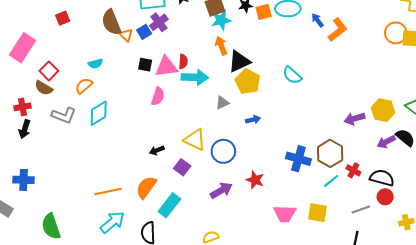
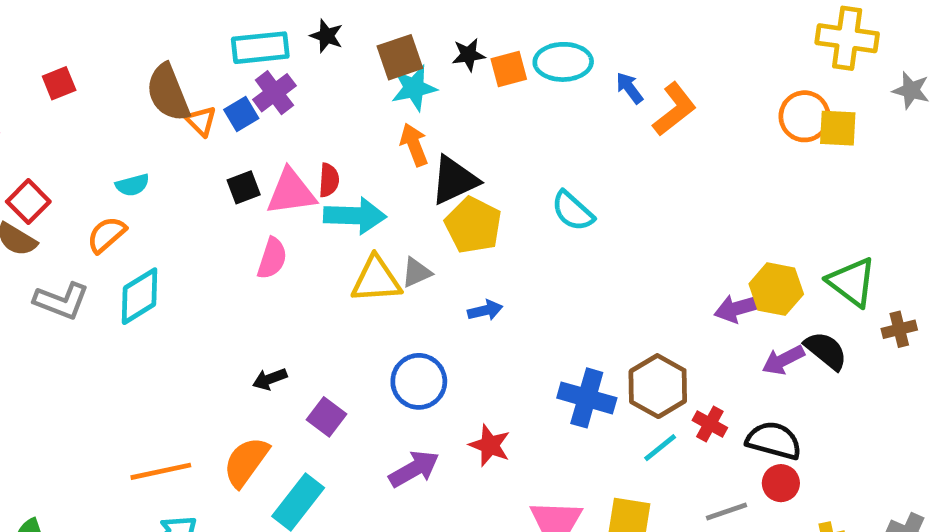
black square: (145, 65) -> (244, 187), turned -32
purple arrow: (354, 119) -> (738, 308), moved
yellow triangle: (195, 140) -> (376, 280), moved, turned -30

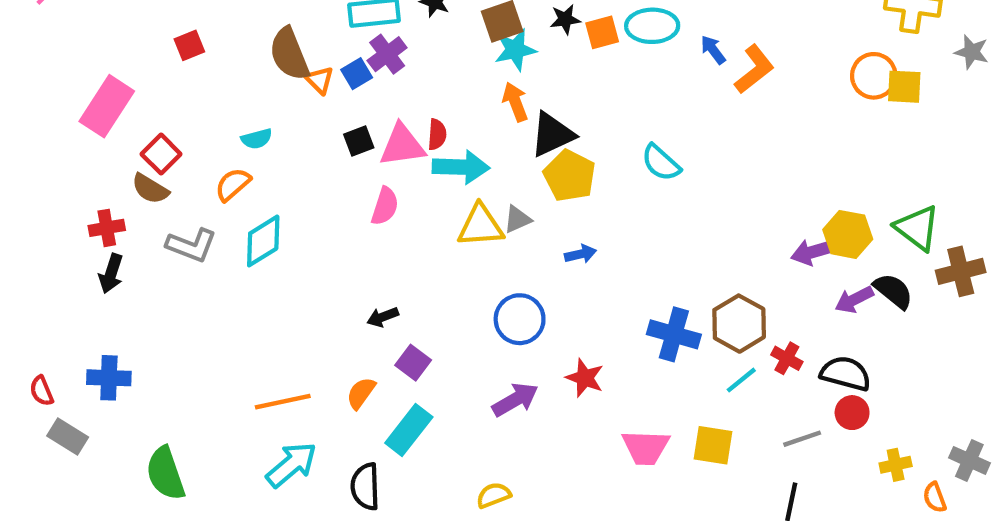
brown cross: (899, 329) -> (961, 271), size x1.5
purple square: (327, 417) -> (413, 363), moved
orange semicircle: (246, 462) -> (361, 393), size x0.7

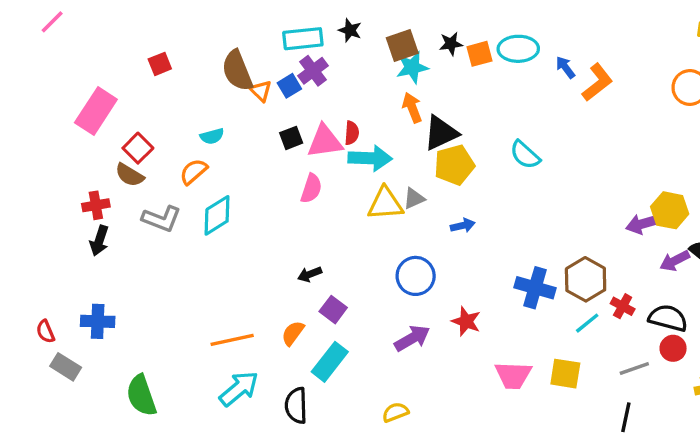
yellow pentagon: (570, 176) -> (454, 165), turned 30

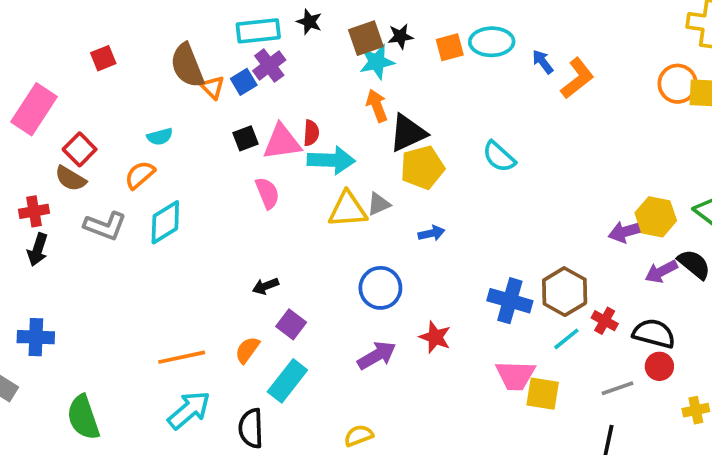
black star: (451, 44) -> (400, 36), moved
pink semicircle: (311, 188) -> (267, 193), turned -40
pink trapezoid: (513, 375) -> (515, 375), moved

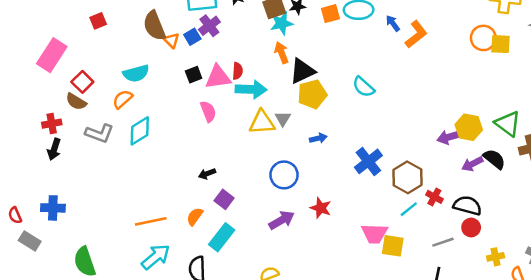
cyan semicircle: (160, 137) -> (136, 73), size x1.5
gray triangle: (379, 204) -> (283, 119), turned -35
blue cross: (510, 301) -> (368, 161), moved, turned 36

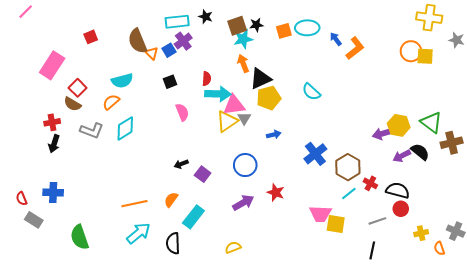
pink triangle: (218, 77) -> (234, 105), moved
yellow triangle: (262, 122) -> (227, 121), turned -30
purple square: (224, 199) -> (203, 174), moved

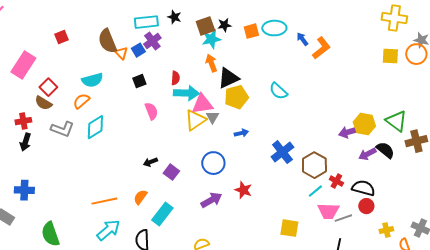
orange circle: (411, 51) -> (416, 54), moved
pink trapezoid: (320, 214) -> (328, 211), moved
yellow square: (336, 224) -> (289, 228), moved

